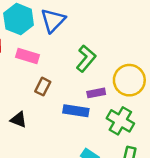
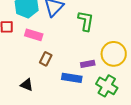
green L-shape: (86, 59) -> (86, 21), moved, turned -30

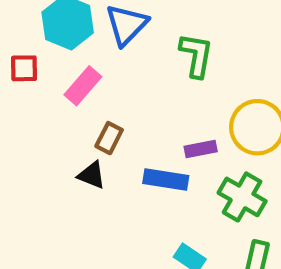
pink rectangle: (34, 35) -> (83, 86), turned -66
black triangle: (27, 85) -> (92, 175), moved

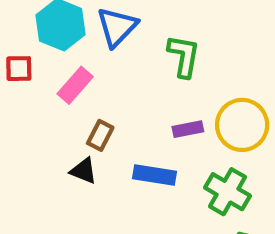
purple rectangle: (201, 149) -> (188, 129), moved

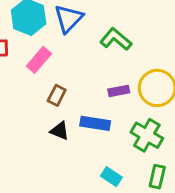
green L-shape: (184, 56) -> (116, 39), turned -60
black triangle: (84, 171) -> (60, 131), moved

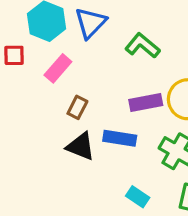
purple rectangle: (119, 91) -> (146, 102), size x1.4
black triangle: (60, 131) -> (81, 146), size x1.4

